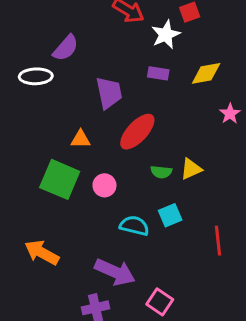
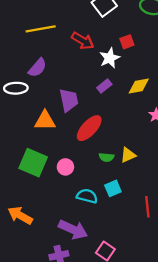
purple rectangle: (158, 73) -> (104, 86), turned -48
orange triangle: (81, 139) -> (45, 121), moved, size x1.5

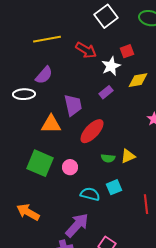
yellow diamond: (139, 86) -> (138, 80), moved
purple arrow: (73, 229) -> (77, 225), turned -72

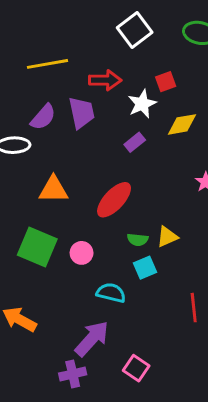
red arrow: (86, 50) -> (105, 80), turned -30
purple trapezoid: (73, 105) -> (82, 113), moved
cyan square: (114, 187) -> (145, 268), moved

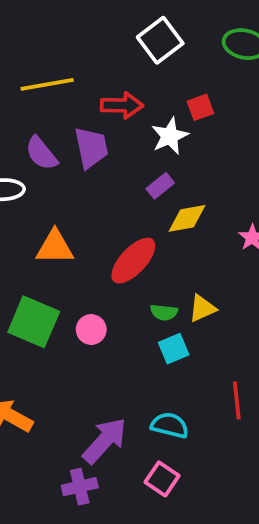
purple semicircle: (43, 117) -> (41, 153), turned 100
yellow diamond: (182, 124) -> (187, 218), moved
cyan semicircle: (111, 293) -> (170, 425), moved

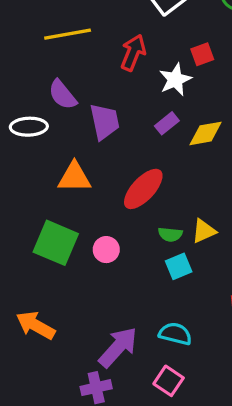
red arrow: (122, 105) -> (133, 53), turned -69
purple trapezoid: (91, 148) -> (105, 122), moved
yellow diamond: (187, 218) -> (206, 133), moved

